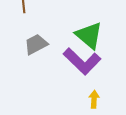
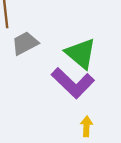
gray trapezoid: (36, 44) -> (25, 43), moved

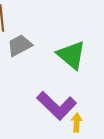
purple L-shape: (73, 83) -> (57, 106), moved

